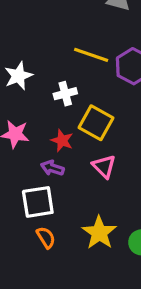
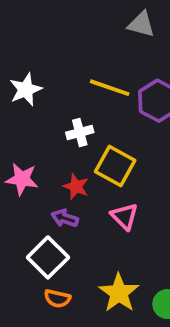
white star: (18, 76) -> (26, 90), moved
white square: (38, 202) -> (48, 257), turned -36
orange semicircle: (46, 238) -> (57, 298), turned 135

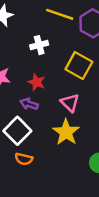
yellow square: (115, 166) -> (79, 66), moved
yellow star: (119, 293) -> (66, 132), moved

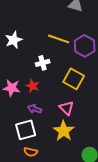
red star: (37, 82) -> (33, 86), moved
white square: (17, 131) -> (26, 130), turned 30

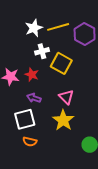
yellow line: (59, 39) -> (58, 27), turned -35
white star: (14, 40) -> (34, 28), moved
yellow square: (74, 79) -> (61, 63), moved

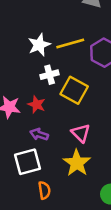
orange semicircle: (30, 142) -> (44, 190), moved, turned -112

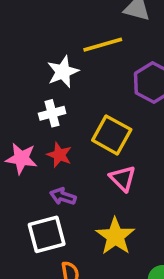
yellow line: (70, 44) -> (103, 45), moved
white cross: (50, 75) -> (52, 113), moved
pink triangle: (81, 133) -> (123, 178), moved

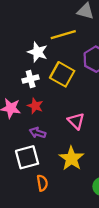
white star: (63, 72) -> (38, 52), turned -30
yellow square: (112, 135) -> (62, 74), moved

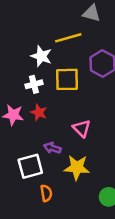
yellow square: (62, 74) -> (67, 79), turned -30
purple arrow: (38, 133) -> (52, 148), moved
yellow star: (71, 158) -> (77, 167), turned -30

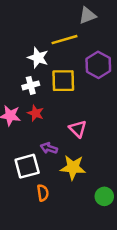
gray triangle: (91, 13) -> (87, 15), turned -36

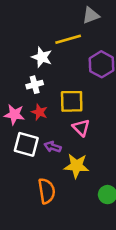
yellow square: (63, 81) -> (72, 101), moved
white square: (27, 166) -> (26, 144), moved, turned 30
orange semicircle: (43, 193) -> (47, 191), size x1.5

